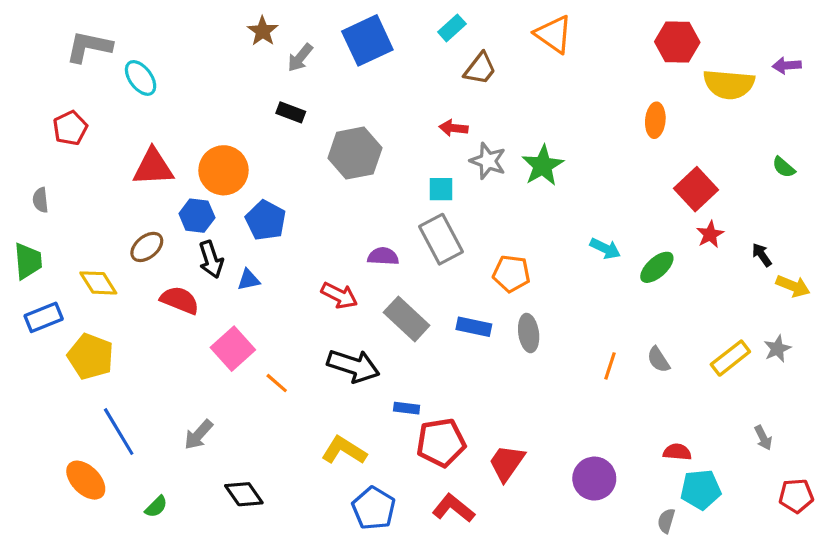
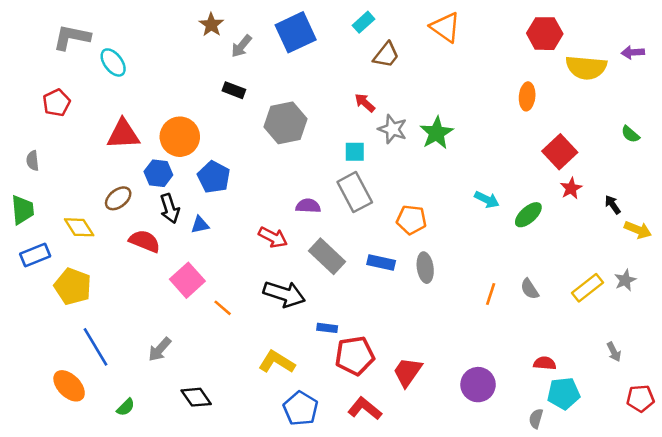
red arrow: (453, 128) -> (365, 103), turned 35

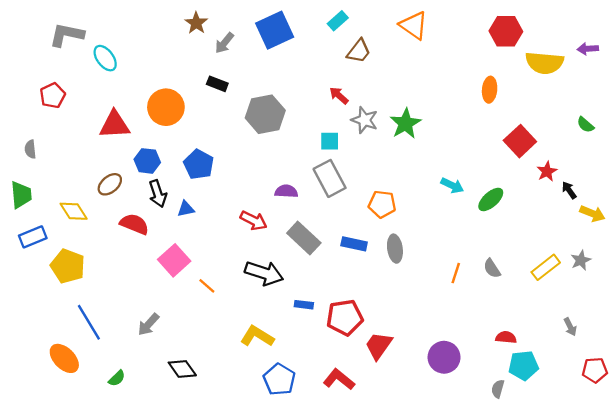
orange circle: (180, 137) -> (166, 107), moved
red star: (571, 188) -> (547, 171), moved
red pentagon: (355, 356) -> (345, 318), moved

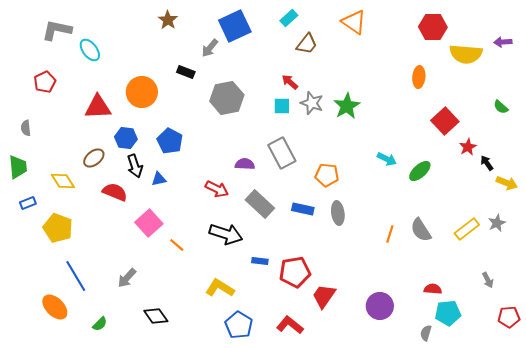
gray arrow: (224, 43) -> (210, 48), moved
cyan square: (330, 141) -> (282, 106), moved
blue rectangle: (33, 237) -> (28, 203), size x0.7
gray semicircle: (492, 268) -> (421, 230), size x1.4

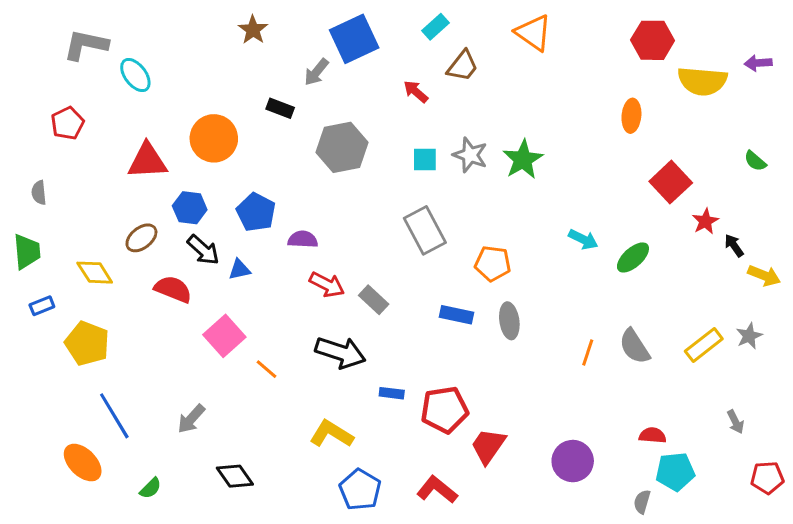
red arrow: (290, 82) -> (416, 92), moved
purple semicircle: (245, 164) -> (303, 239), moved
black arrow: (135, 166) -> (203, 250), turned -30
gray rectangle: (260, 204) -> (374, 300), moved, size x0.7

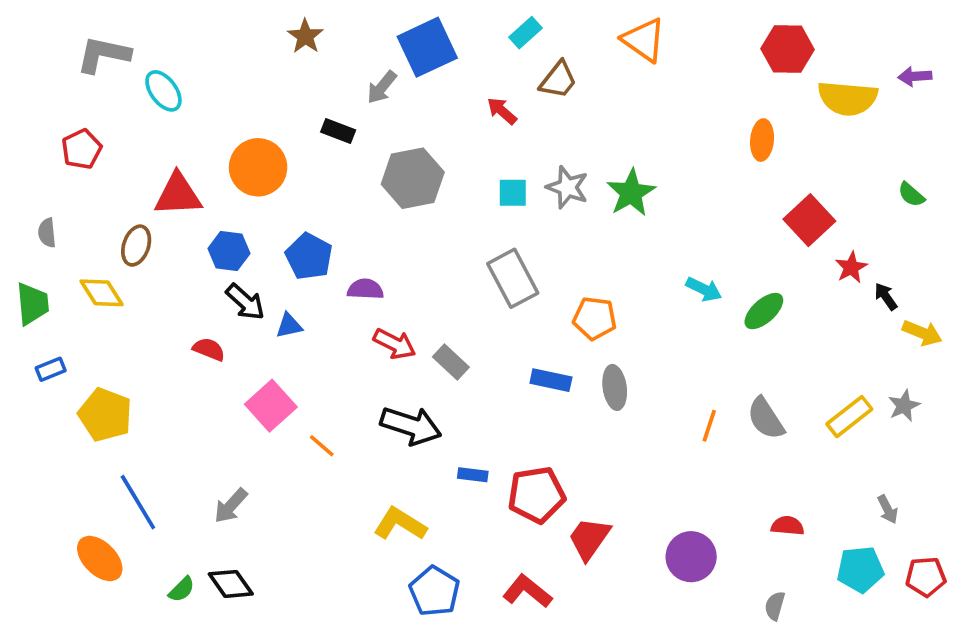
brown ellipse: (141, 238) -> (136, 246), moved, turned -32
yellow diamond: (95, 273) -> (102, 293), moved
red semicircle: (173, 289) -> (209, 349), size x0.7
cyan pentagon: (675, 472) -> (860, 569), moved
black diamond: (235, 476) -> (231, 584), moved

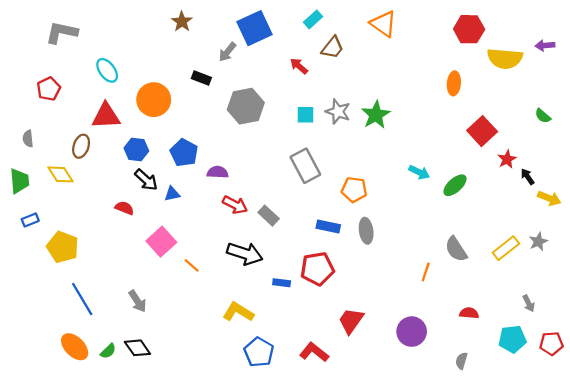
cyan ellipse: (163, 91) -> (107, 70), moved
orange line: (709, 426) -> (426, 272), moved
red pentagon: (536, 495) -> (317, 269), moved
gray arrow: (231, 506) -> (137, 301), turned -75
orange ellipse: (100, 558) -> (75, 347), moved

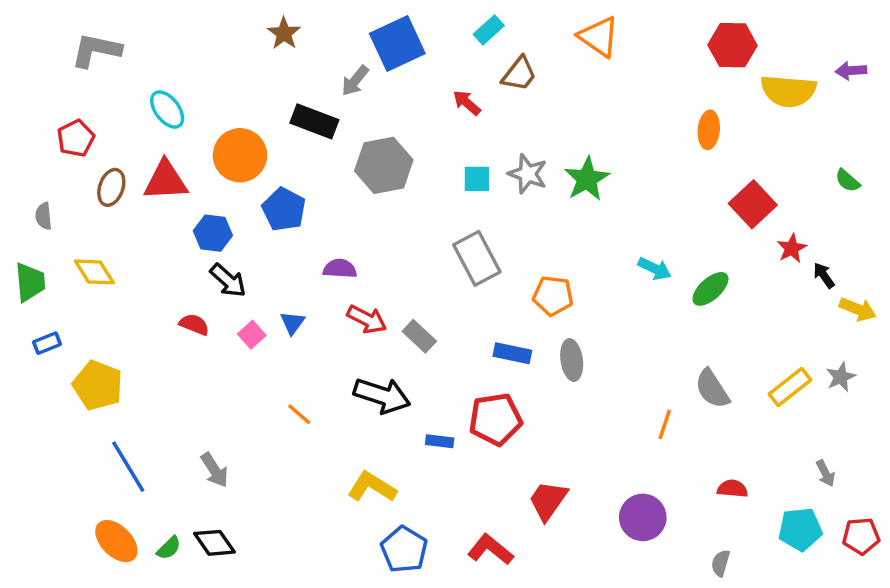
black rectangle: (201, 78) -> (314, 121), size x1.5
brown ellipse: (81, 146) -> (111, 187), moved
blue pentagon: (184, 153) -> (284, 209), moved
blue triangle: (172, 194) -> (292, 323), moved, turned -42
pink square: (161, 242) -> (252, 335), moved, size x0.6

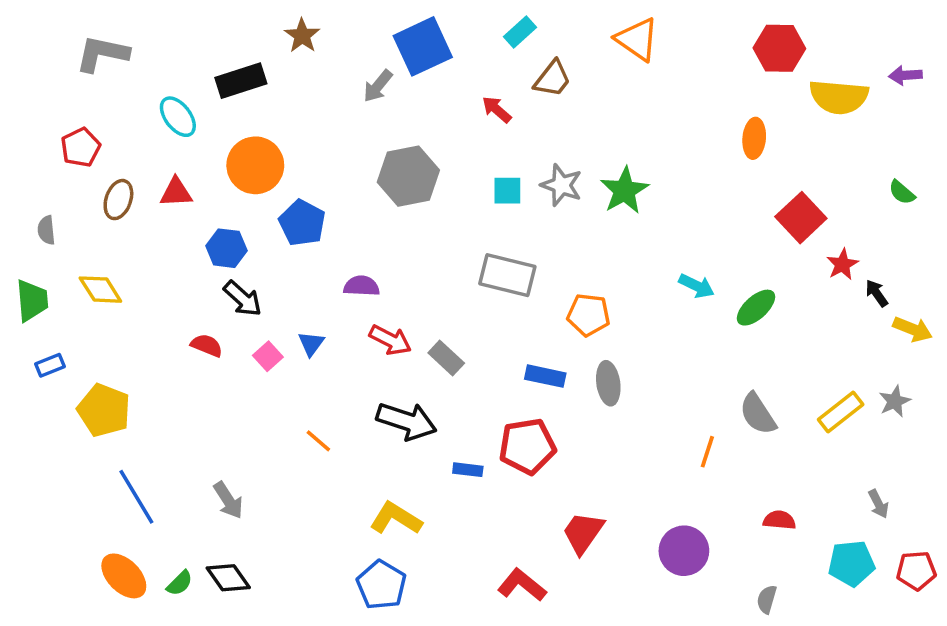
black rectangle: (314, 121) -> (241, 81), moved, turned -39
red triangle: (165, 181) -> (176, 192), size x0.7
gray rectangle: (477, 258) -> (507, 275), turned -48
blue pentagon: (404, 550) -> (381, 585), moved

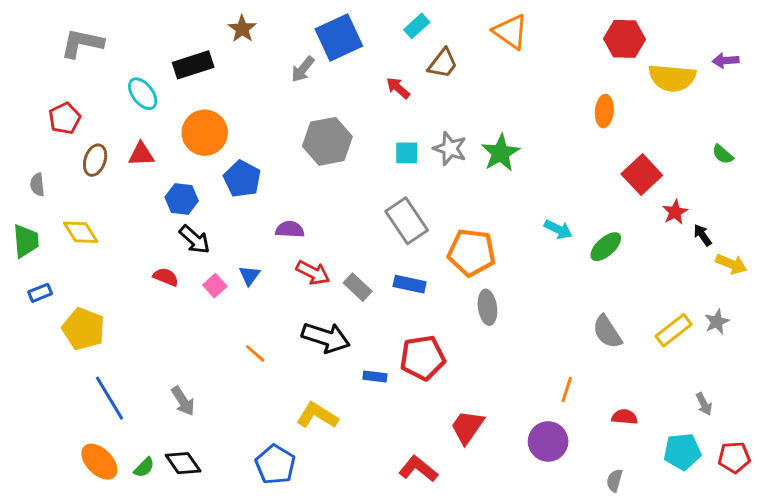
gray rectangle: (507, 275) -> (407, 221), turned 42
orange pentagon: (588, 315) -> (472, 252), size x1.4
blue rectangle: (545, 376) -> (410, 284), moved
orange line: (707, 452) -> (567, 390), moved
blue pentagon: (381, 585) -> (275, 465), moved

